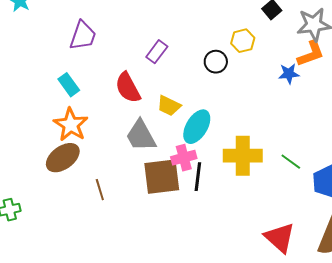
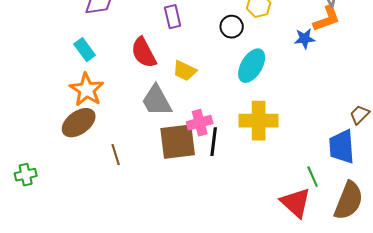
purple rectangle: (157, 52) -> (173, 17), turned -50
cyan ellipse: (197, 127) -> (252, 66), moved
green line: (291, 162) -> (313, 177), moved, turned 30

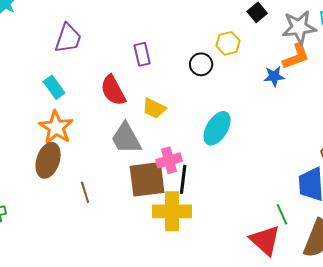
cyan ellipse: (252, 66) -> (217, 128), moved
yellow cross: (259, 121) -> (172, 211), moved
brown ellipse: (79, 123) -> (48, 160), turned -36

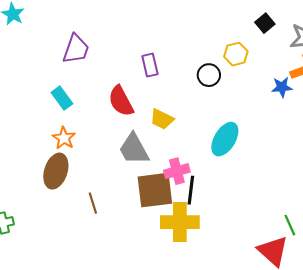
orange star: (56, 127) -> (64, 138), size x0.7

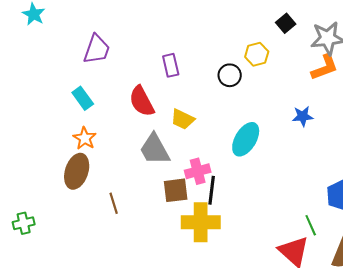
blue star: (282, 87) -> (303, 116), moved
brown square: (155, 190) -> (176, 190), size x0.7

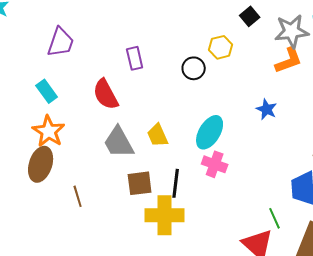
blue star: (303, 116) -> (267, 109), turned 30
yellow trapezoid: (183, 119) -> (158, 135), moved, turned 40
orange star: (85, 138) -> (49, 131), size x1.4
pink cross: (198, 171) -> (215, 164), moved, turned 35

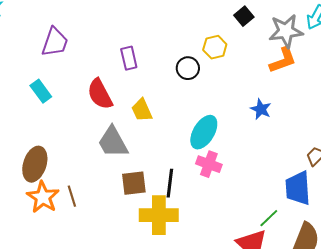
orange star: (49, 131) -> (43, 197), moved
yellow trapezoid: (158, 135) -> (142, 110), moved
green line: (275, 218) -> (269, 218), turned 70

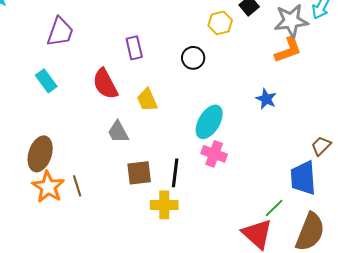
yellow hexagon: (215, 47) -> (220, 23), moved
gray trapezoid: (113, 142) -> (118, 132), size x0.7
yellow cross: (159, 215) -> (164, 205), size x0.7

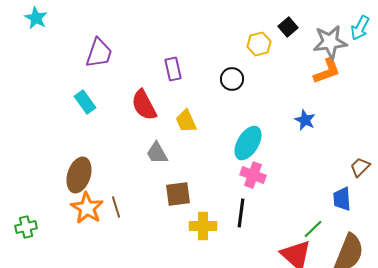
black line: (175, 173) -> (241, 213), moved
blue trapezoid: (303, 178) -> (342, 199), size x0.7

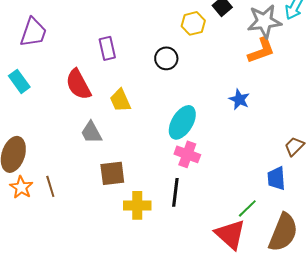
orange star: (87, 208) -> (21, 187), size x0.7

